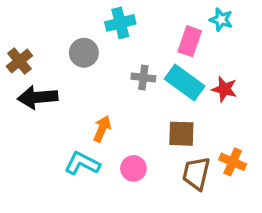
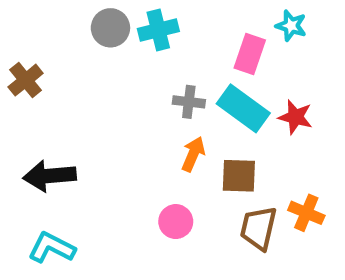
gray circle: (84, 53) -> (110, 28), moved
black arrow: (38, 97) -> (50, 176), moved
orange arrow: (102, 129) -> (193, 154), moved
cyan L-shape: (82, 163) -> (52, 248), moved

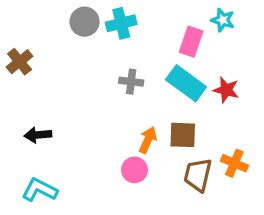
gray cross: (189, 102) -> (131, 82), moved
orange arrow: (193, 154) -> (148, 140), moved
black arrow: (50, 176) -> (38, 135), size x0.7

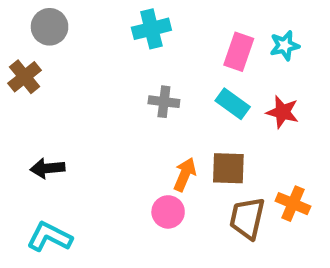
cyan star: (223, 20) -> (285, 46), moved, turned -30
gray circle: (85, 22) -> (50, 27), moved
cyan rectangle: (186, 83) -> (233, 104), size x0.7

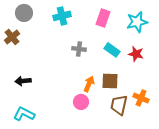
cyan cross: (151, 29) -> (62, 16), moved
cyan star: (285, 46) -> (137, 22), size x1.5
pink rectangle: (239, 52) -> (103, 18), moved

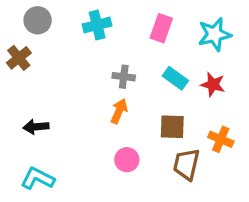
orange arrow: (89, 84) -> (119, 111), moved
orange cross: (141, 98) -> (221, 139), moved

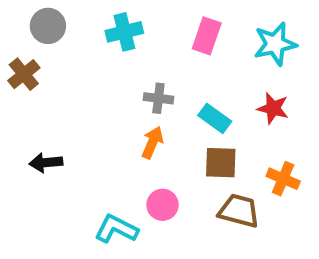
cyan rectangle: (175, 78) -> (215, 118), moved
brown trapezoid: (186, 164) -> (239, 211), turned 92
cyan L-shape: (38, 178) -> (116, 229), moved

